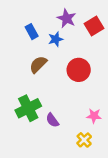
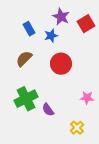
brown semicircle: (38, 64) -> (24, 59), moved
red circle: (79, 70) -> (61, 64), moved
pink star: (94, 116) -> (87, 98), moved

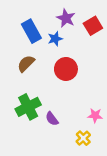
blue rectangle: (29, 29) -> (31, 31), size x1.5
pink star: (87, 98) -> (95, 115), moved

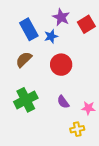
purple semicircle: (52, 119) -> (63, 102), moved
yellow cross: (83, 138) -> (77, 129), turned 32

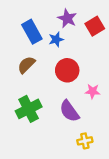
purple semicircle: (63, 102) -> (69, 111), size x1.5
pink star: (88, 108) -> (93, 91), moved

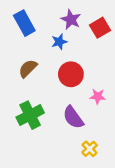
blue rectangle: (32, 32) -> (24, 23), moved
yellow cross: (85, 141) -> (90, 149), turned -32

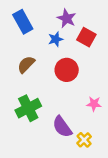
red square: (100, 28) -> (86, 37), moved, turned -30
pink star: (98, 96) -> (94, 104), moved
purple semicircle: (73, 117) -> (62, 127), moved

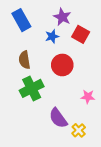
brown semicircle: (26, 64) -> (24, 60), turned -54
green cross: (28, 108) -> (32, 88), moved

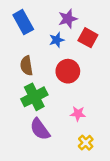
purple star: (62, 17) -> (68, 19), turned 30
pink star: (88, 97) -> (78, 114), moved
purple semicircle: (58, 118) -> (40, 129), moved

